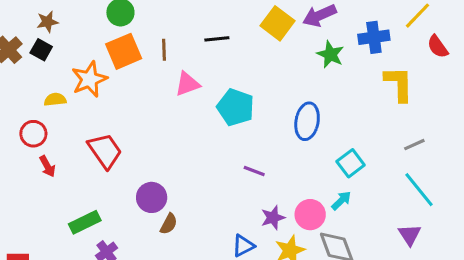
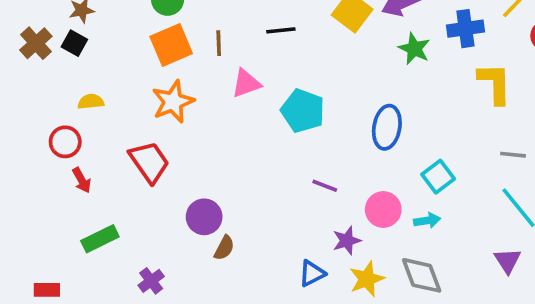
orange star: (89, 79) -> (173, 102), moved
gray line: (414, 145) -> (513, 155), turned 30
cyan arrow: (341, 201) -> (427, 220), turned 35
pink circle: (310, 215) -> (383, 210), moved
green rectangle: (85, 222) -> (100, 239), moved

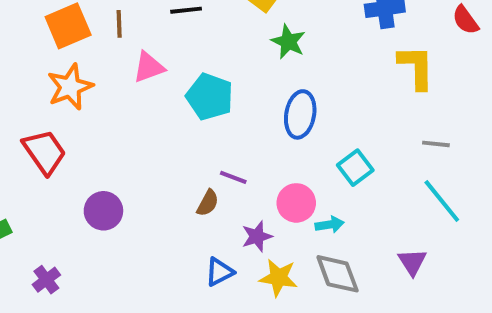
green star: (414, 49) -> (288, 42), moved
cyan arrow: (427, 220) -> (330, 225), moved
brown semicircle: (224, 248) -> (208, 203), moved
purple triangle: (508, 261) -> (412, 262), moved
yellow star: (367, 279) -> (279, 278), turned 30

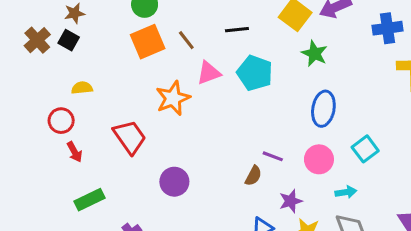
brown line: (119, 24) -> (186, 40), turned -36
orange star: (70, 87) -> (173, 98), moved
cyan pentagon: (210, 97) -> (255, 73), moved
pink circle: (296, 203) -> (319, 159), moved

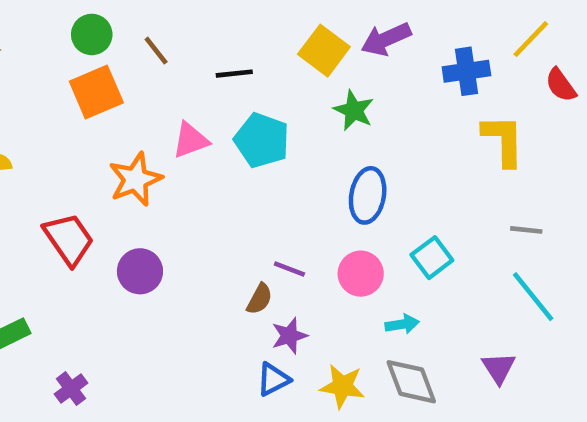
brown line: (186, 40) -> (156, 51), moved
purple circle: (174, 182) -> (140, 271), moved
purple star: (291, 201) -> (289, 336), moved

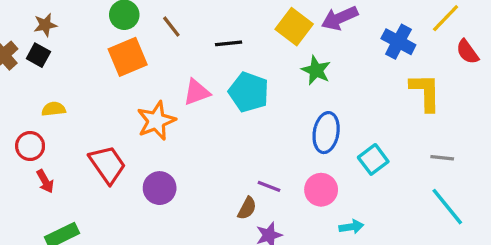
blue cross: (466, 71) -> (398, 42), turned 36
cyan square: (432, 258) -> (373, 159), moved

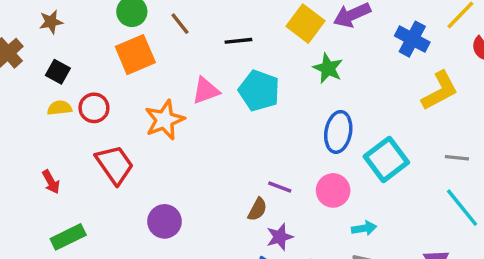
black square: (38, 55) -> (58, 72), moved
yellow L-shape: (425, 92) -> (440, 91), turned 63
red circle: (30, 146) -> (94, 108), moved
cyan square: (373, 159) -> (386, 159), size x1.4
purple circle: (160, 188) -> (165, 221), moved

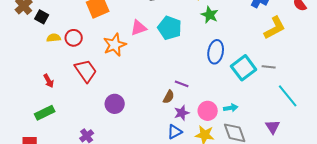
black square: (58, 72) -> (42, 17), moved
gray line: (457, 158) -> (269, 67), moved
pink circle: (333, 190) -> (208, 111), moved
green rectangle: (68, 237) -> (45, 113), moved

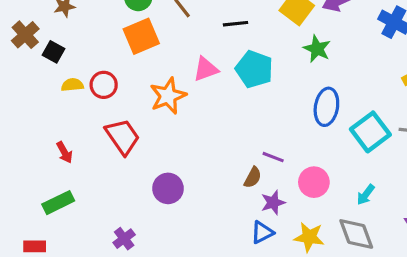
cyan arrow: (231, 108) -> (366, 195), moved, turned 136
pink circle: (208, 111) -> (314, 182), moved

